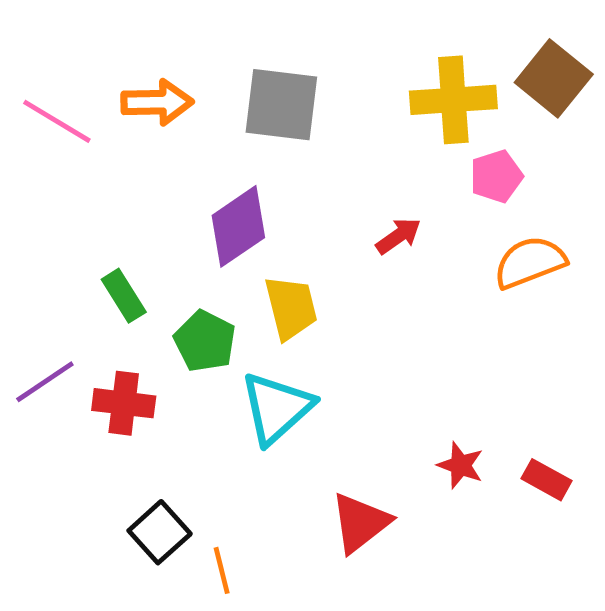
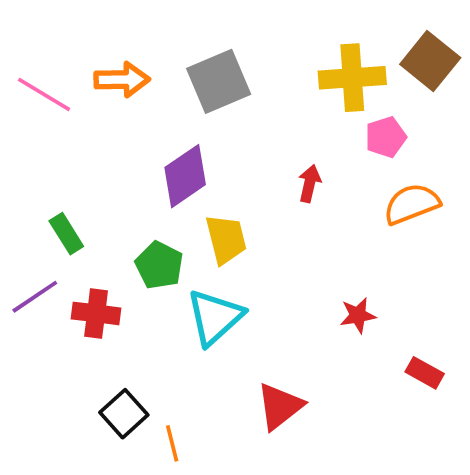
gray square: (281, 105) -> (219, 81), turned -30
red arrow: (398, 236) -> (310, 184), turned -42
green rectangle: (124, 296) -> (66, 234), moved
red star: (461, 465) -> (358, 315), moved, turned -30

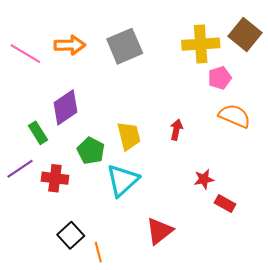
purple diamond: (185, 176) -> (65, 107), moved
red arrow: (310, 184) -> (176, 130), moved
orange semicircle: (412, 204) -> (235, 116), turned 44
red rectangle: (425, 373) -> (225, 204), moved

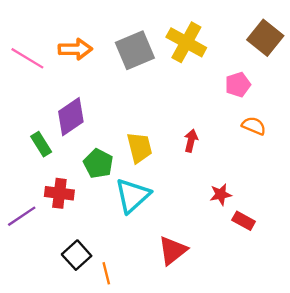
yellow cross: (201, 44) -> (186, 42), moved, turned 33
orange semicircle: (235, 116) -> (254, 126), size x0.7
purple line: (20, 169) -> (22, 216), moved

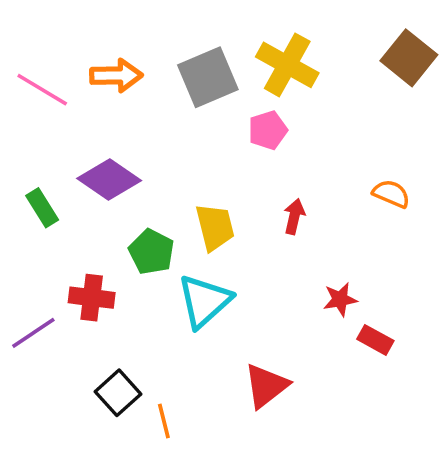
pink pentagon: (238, 85) -> (268, 130), moved
purple diamond: (71, 117) -> (109, 180), turned 69
green rectangle: (41, 144) -> (42, 208), moved

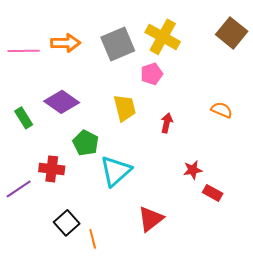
pink line: (42, 90) -> (24, 51), turned -32
yellow trapezoid: (215, 227) -> (125, 108), moved

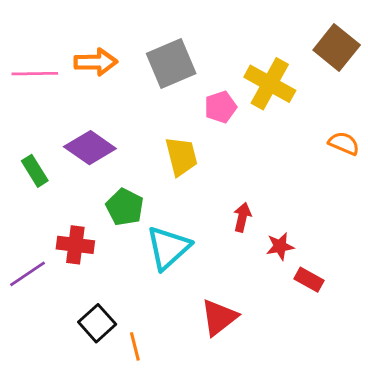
yellow cross: (163, 37) -> (270, 84), moved
orange semicircle: (222, 110) -> (344, 143), moved
red arrow: (167, 123) -> (242, 217), moved

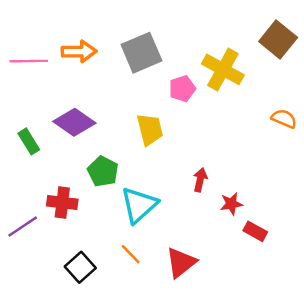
orange line: (135, 346) -> (131, 254), moved, turned -30

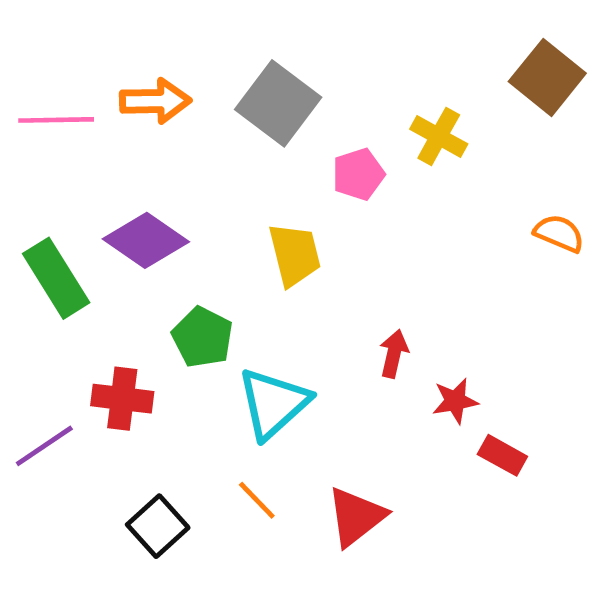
gray square: (141, 53) -> (278, 103), turned -30
yellow cross: (223, 69) -> (439, 136), size x0.7
green rectangle: (29, 141) -> (56, 278), size x1.5

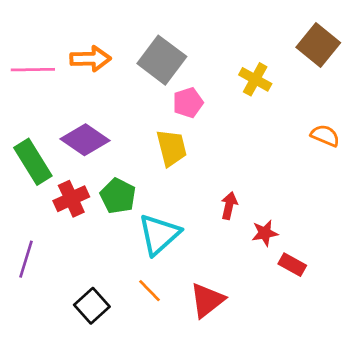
pink pentagon: (358, 174) -> (188, 103), moved
red cross: (122, 399) -> (71, 199), moved, turned -32
purple line: (44, 446) -> (26, 259), turned -39

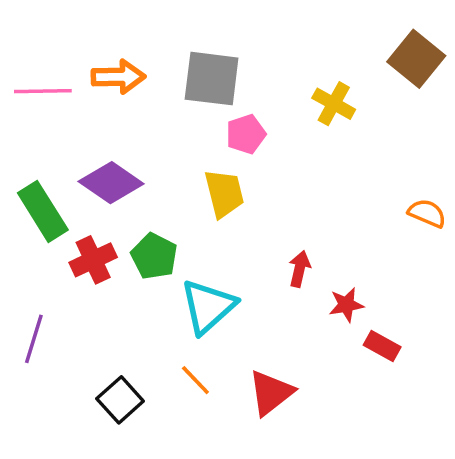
gray square: (162, 60) -> (212, 79), turned -30
orange semicircle: (325, 136) -> (427, 213), moved

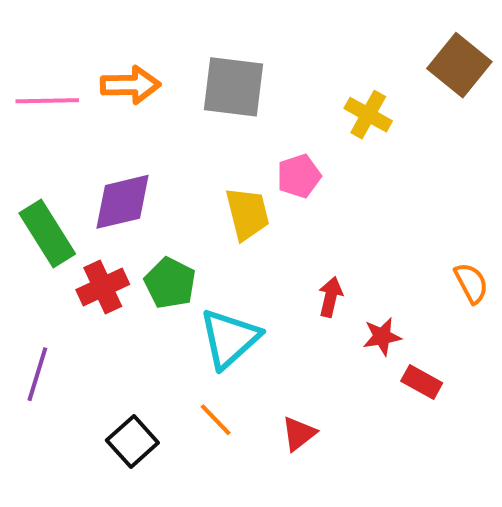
pink pentagon: (246, 134) -> (299, 176), moved
purple diamond: (111, 183) -> (123, 202), turned -48
orange semicircle: (427, 213) -> (471, 283), moved, turned 39
red triangle: (271, 393) -> (299, 434), size x0.7

